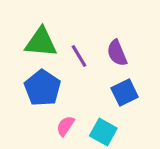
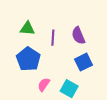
green triangle: (41, 42) -> (27, 28), size x0.7
purple line: (79, 56) -> (53, 38), turned 35

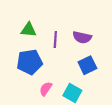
purple semicircle: (78, 36) -> (82, 37), turned -54
blue pentagon: (28, 59) -> (30, 62), turned 30

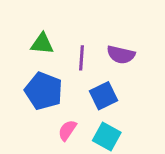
blue pentagon: (30, 62) -> (44, 91), turned 30
blue square: (87, 65) -> (104, 96), moved

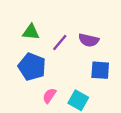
purple line: (81, 58) -> (60, 42), turned 36
blue square: (104, 96) -> (100, 70), moved, turned 30

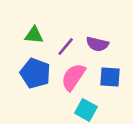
pink semicircle: (49, 96) -> (73, 77), moved, size x1.6

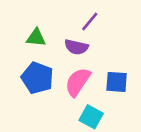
purple semicircle: (97, 44) -> (76, 47), moved
purple line: (66, 47) -> (90, 21), moved

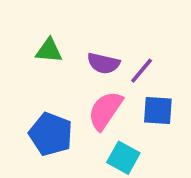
purple line: (90, 21) -> (142, 71), moved
blue pentagon: (37, 78) -> (51, 134), moved

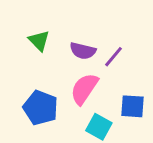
green triangle: (49, 51) -> (39, 41), turned 40
blue square: (158, 111) -> (132, 106), moved

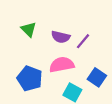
pink semicircle: (84, 89) -> (62, 65), turned 45
blue square: (132, 106) -> (97, 77), turned 30

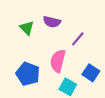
purple semicircle: (61, 37) -> (52, 22), moved
pink semicircle: (62, 65) -> (58, 61), turned -65

